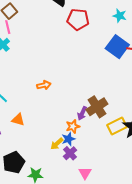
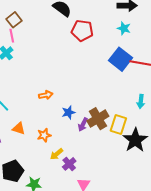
orange star: (73, 126) -> (44, 135), moved
yellow rectangle: (117, 126) -> (118, 125), moved, turned -48
blue star: (68, 139) -> (68, 112), moved

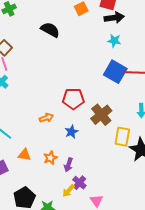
red pentagon: (82, 30) -> (73, 99), moved
brown cross: (98, 119) -> (101, 115), moved
purple arrow: (83, 125) -> (68, 165), moved
yellow arrow: (56, 154) -> (68, 191), moved

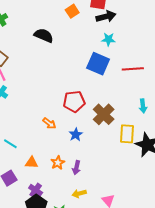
blue square: (115, 72) -> (98, 64), moved
orange arrow: (46, 118) -> (49, 123), turned 64
purple cross: (79, 183) -> (36, 190), moved
yellow arrow: (68, 191) -> (79, 193), turned 40

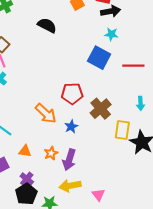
orange arrow: (49, 123) -> (46, 113), size x1.6
purple arrow: (76, 168) -> (69, 160), size x1.5
yellow arrow: (79, 193) -> (70, 186), size x1.5

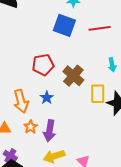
orange arrow: (46, 113) -> (21, 101), moved, turned 40

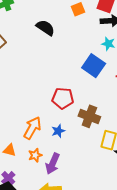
brown cross: (73, 76) -> (89, 116), turned -35
orange arrow: (21, 101) -> (32, 128), turned -150

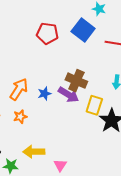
red pentagon: (63, 98) -> (47, 33), moved
purple arrow: (53, 164) -> (69, 95), moved, turned -85

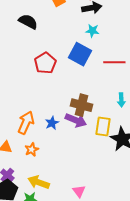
red pentagon: (47, 33) -> (45, 63), turned -30
yellow arrow: (34, 152) -> (39, 182), moved, turned 30

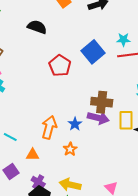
cyan star: (92, 31) -> (123, 40), moved
blue square: (80, 54) -> (93, 52), turned 30
orange star: (32, 150) -> (70, 149), moved

